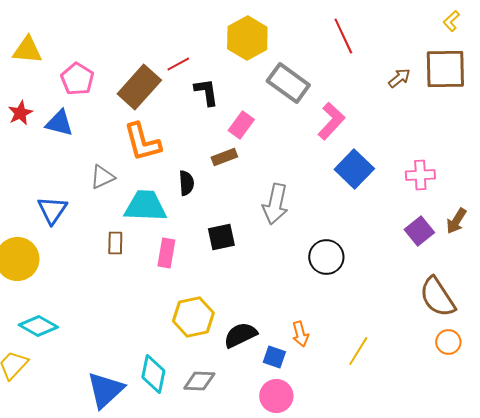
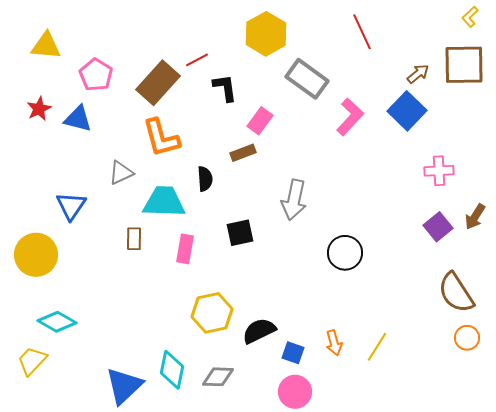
blue square: (354, 169) -> (407, 111), moved
orange arrow: (300, 334) -> (334, 343), moved

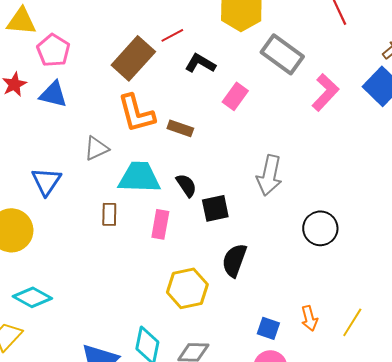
pink pentagon: (96, 75) -> (53, 50), moved
black L-shape: (225, 88) -> (200, 63), turned -52
brown rectangle: (243, 153) -> (180, 128), moved, turned 40
black semicircle: (205, 179) -> (186, 185), moved, turned -30
black semicircle: (259, 331) -> (234, 260), moved, turned -44

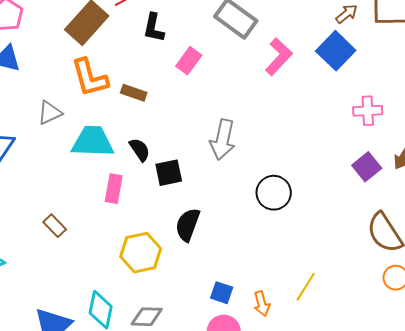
black L-shape: (200, 63) -> (154, 28), turned -108
brown rectangle: (109, 214) -> (55, 226), moved, turned -45
orange arrow: (309, 318) -> (262, 304), moved

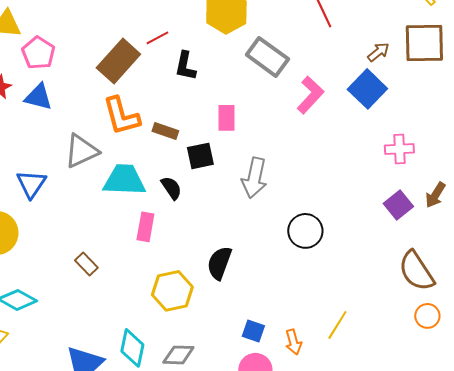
pink rectangle: (189, 61) -> (226, 118), moved, turned -36
gray triangle: (50, 113) -> (81, 151), size x1.4
black square: (169, 173) -> (200, 156), moved

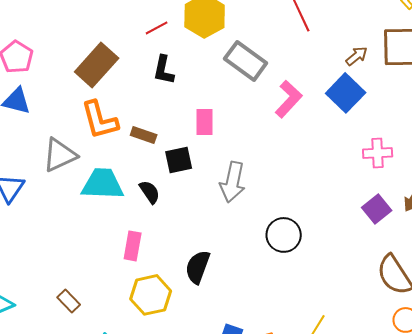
red line: (157, 38) -> (157, 28), moved
pink rectangle: (145, 227) -> (133, 246), moved
brown rectangle: (86, 264) -> (69, 301), moved

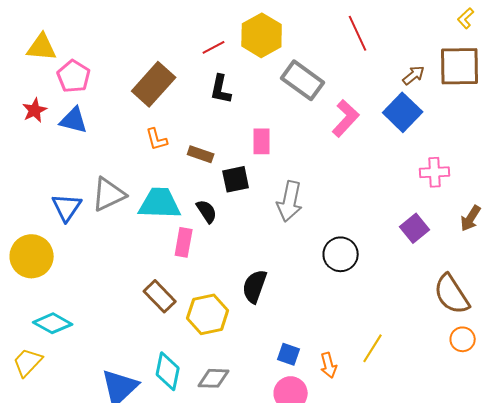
orange L-shape: (100, 120) -> (157, 139), size x0.6
gray triangle: (60, 155) -> (109, 194), moved
purple square: (377, 209) -> (415, 228), moved
pink rectangle: (133, 246) -> (184, 242), moved
brown rectangle: (69, 301) -> (160, 296), moved, size x1.4

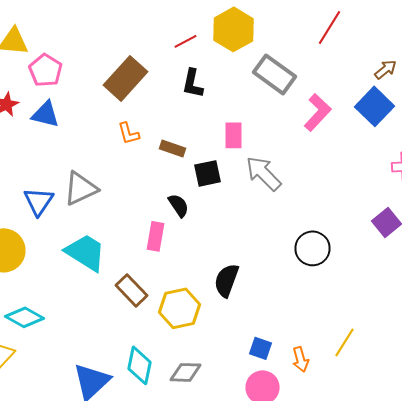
red line: (358, 33) -> (330, 27), turned 57
gray arrow: (290, 201) -> (264, 173), moved, turned 123
cyan trapezoid: (160, 203) -> (86, 252), moved, turned 30

